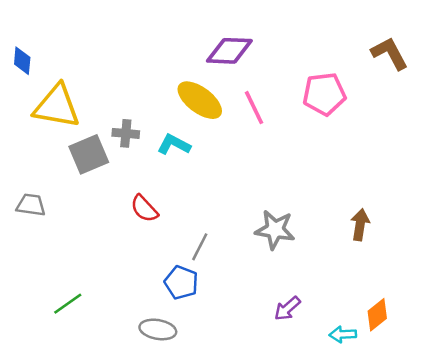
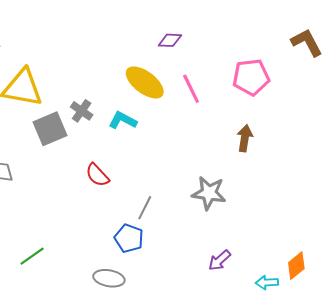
purple diamond: (229, 51) -> (170, 40), size x0.6
gray cross: (126, 133) -> (82, 111), turned 30
brown arrow: (360, 225) -> (245, 138), moved

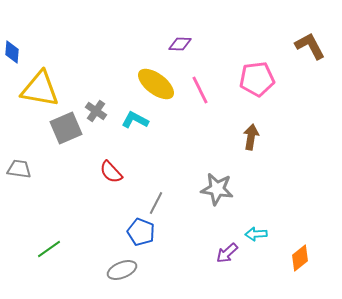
gray ellipse: (109, 278) -> (122, 270), turned -32
cyan arrow: (267, 282) -> (256, 234), moved

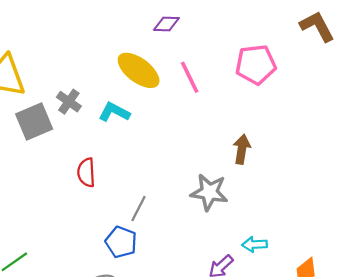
brown arrow: (251, 137) -> (242, 149), moved
red semicircle: (111, 172) -> (86, 172), turned 40

